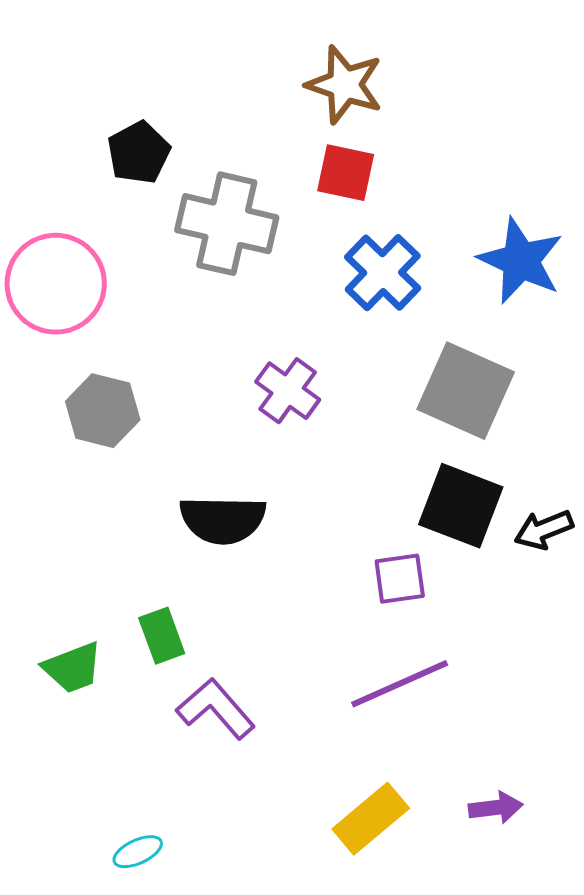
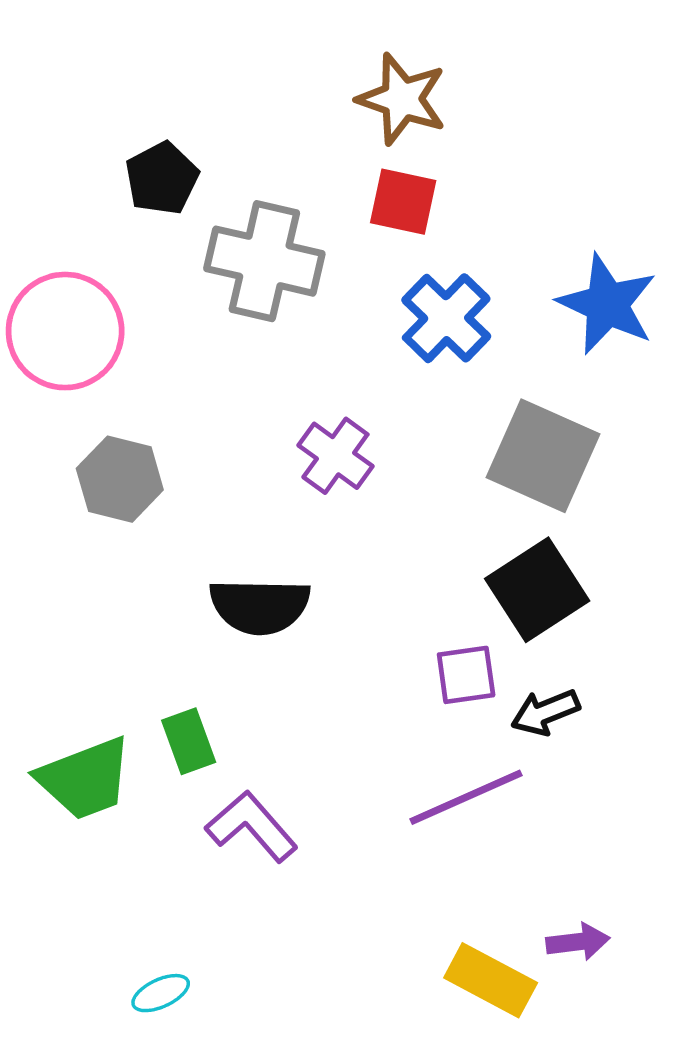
black square: (461, 506) -> (537, 590), turned 36
black arrow: (544, 530) -> (545, 712), moved
green trapezoid: (73, 668) -> (85, 779), size x1.4
yellow rectangle: (371, 819) -> (491, 980), moved, turned 68

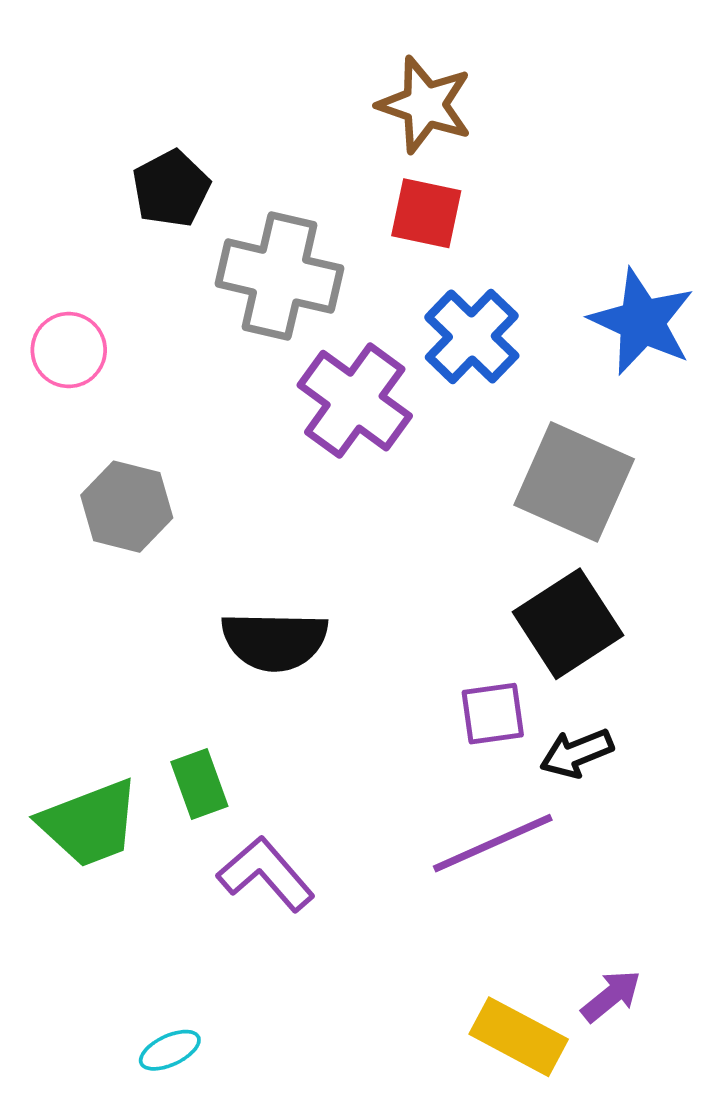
pink circle: (65, 331) -> (69, 350), size x0.6
purple cross: (335, 456) -> (355, 401), moved, size x1.4
purple arrow: (578, 942) -> (611, 996), turned -32

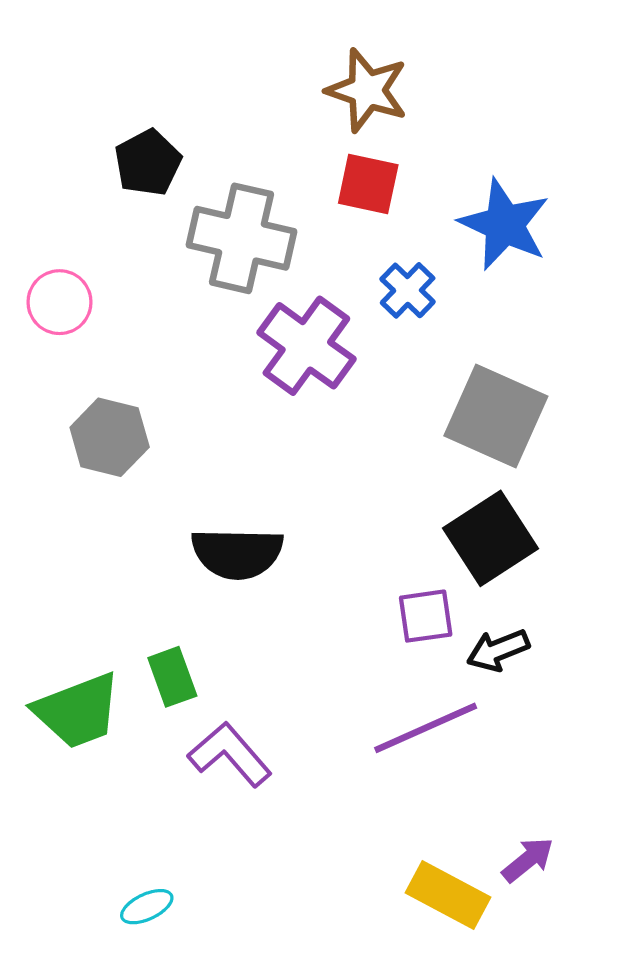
blue star: (642, 322) -> (504, 224), moved
blue cross: (472, 336) -> (408, 290), size x0.7

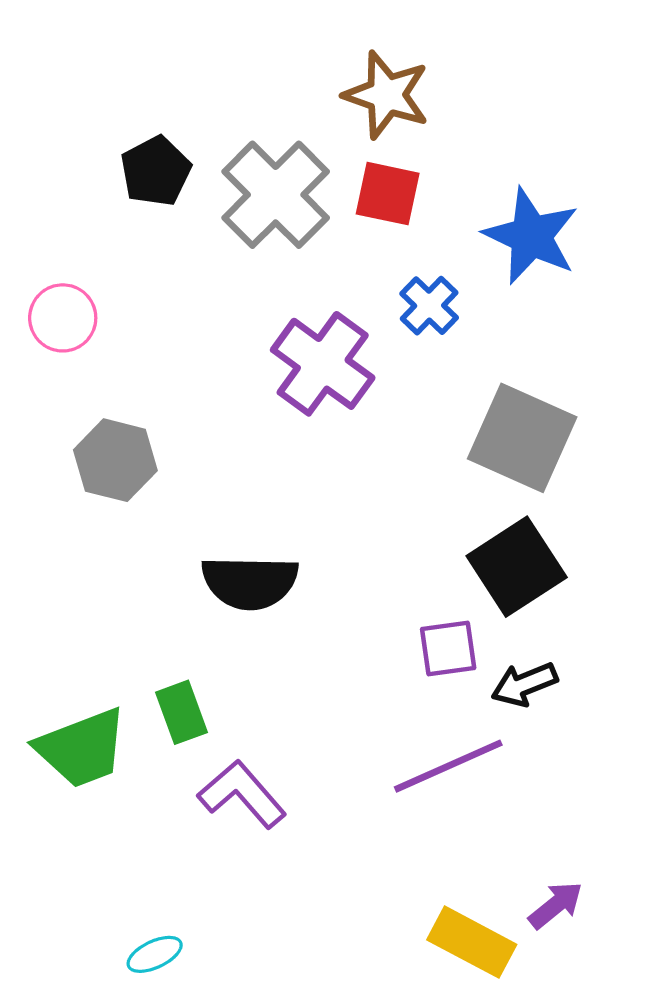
gray cross: (242, 238) -> (276, 195), moved, turned 32

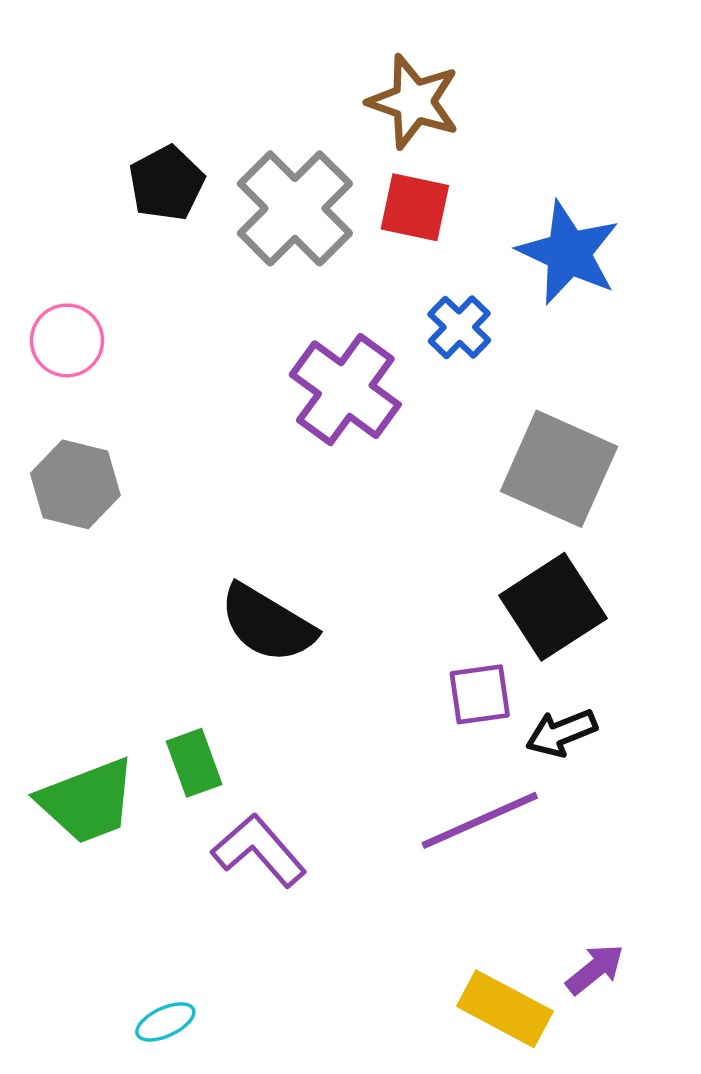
gray hexagon: (115, 460) -> (75, 484), moved
black semicircle: (250, 582) -> (267, 624), turned 30

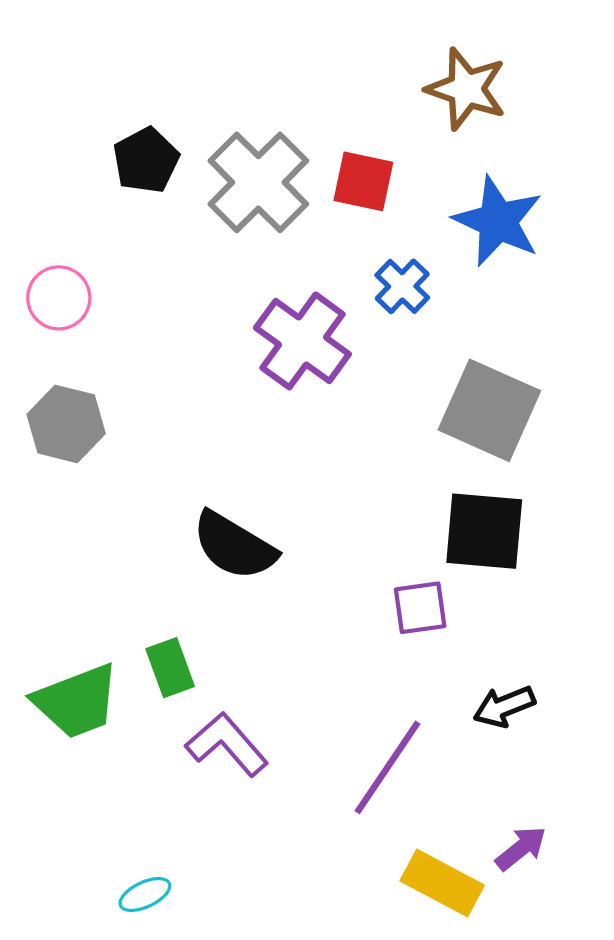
brown star: (414, 102) -> (466, 89), moved
black square: (553, 607) -> (484, 531), turned 38
black arrow: (561, 733) -> (504, 706), moved
purple line: (480, 820) -> (388, 767), moved, turned -32

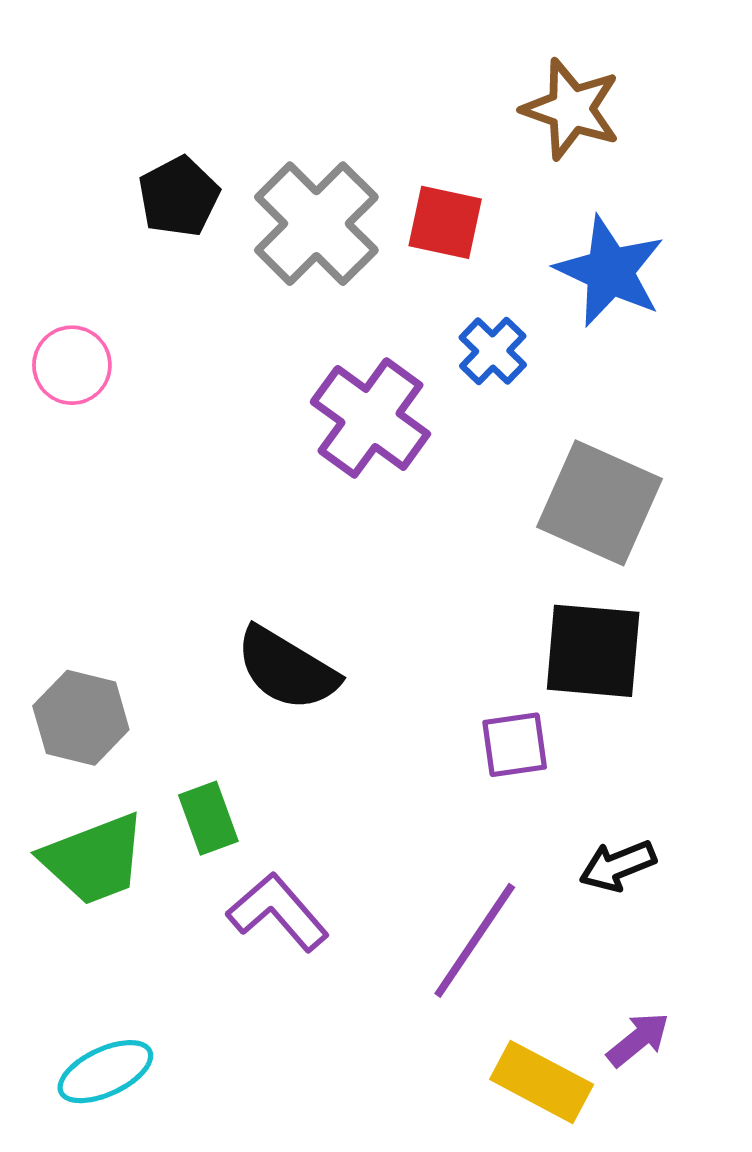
gray hexagon: (66, 424) -> (81, 718), moved
cyan ellipse: (145, 894) -> (105, 1072), moved, size x1.5

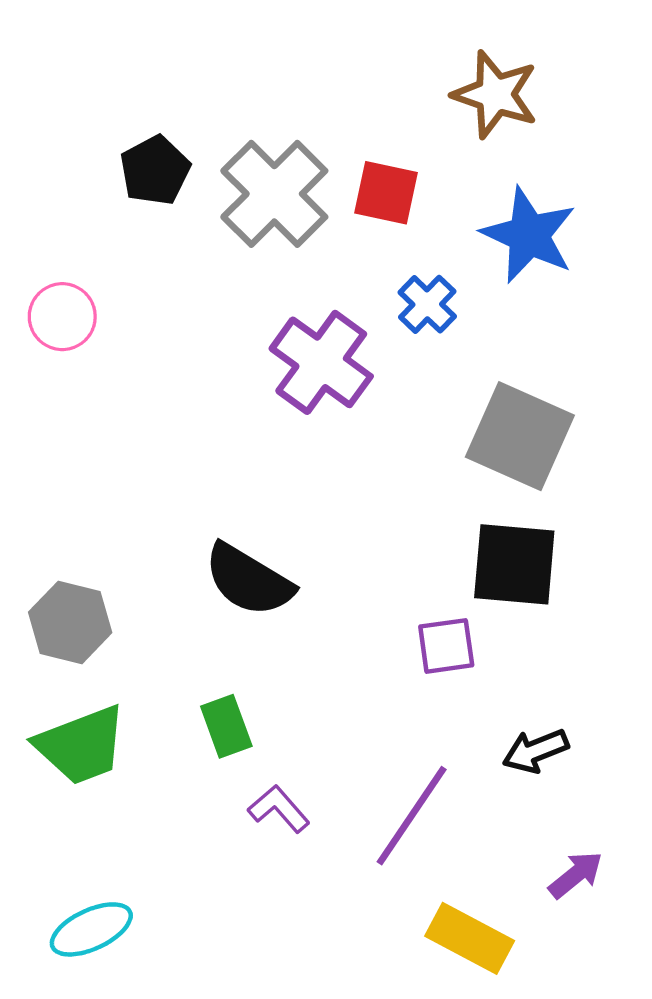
green rectangle: (208, 818) -> (226, 726), moved
purple L-shape: (278, 912) -> (279, 809), moved, size x0.7
purple arrow: (638, 1039) -> (576, 875), moved

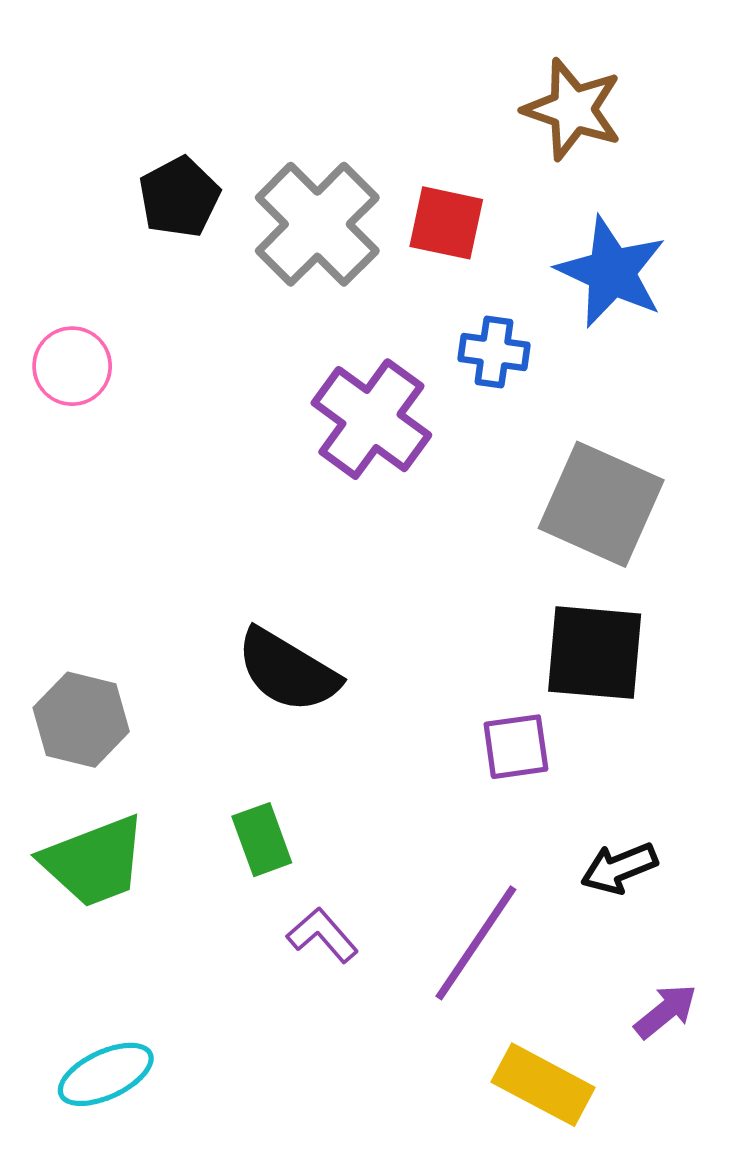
blue cross: (427, 304) -> (494, 352), turned -36

